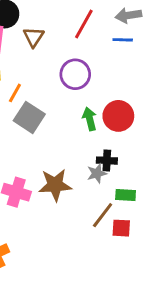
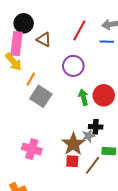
brown triangle: (34, 37) -> (44, 40), turned -35
brown star: (55, 185) -> (73, 144), moved, turned -30
red square: (121, 228) -> (72, 161), moved

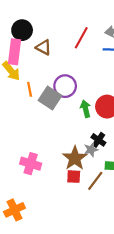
purple circle: (73, 66) -> (65, 86), moved
orange line: (31, 79) -> (30, 89), turned -40
gray square: (41, 96) -> (50, 98), moved
black cross: (96, 127) -> (98, 140), turned 32

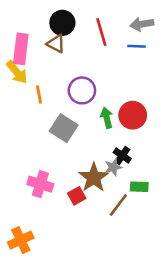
black circle: (22, 30) -> (62, 23), moved
red line: (81, 38) -> (101, 32), turned -45
gray square: (50, 98) -> (64, 128), moved
red square: (74, 177) -> (77, 196), moved, turned -32

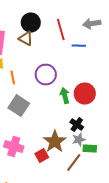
blue line: (137, 46) -> (79, 46), moved
gray square: (64, 128) -> (19, 106), moved
gray star: (113, 167) -> (79, 140), moved

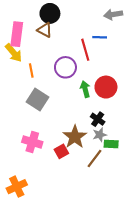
red line: (61, 30) -> (85, 50), moved

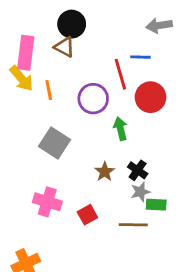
orange line: (31, 70) -> (49, 90), moved
red circle: (106, 87) -> (151, 97), moved
brown star: (75, 137) -> (105, 172), moved, size x0.6
brown line: (95, 159) -> (133, 225), turned 54

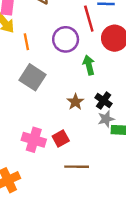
orange line: (49, 90) -> (26, 42), moved
pink cross: (47, 202) -> (34, 140), moved
brown line: (133, 225) -> (77, 167), moved

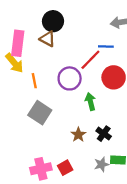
red line: (89, 19) -> (90, 60), turned 60
gray star: (106, 119) -> (101, 164), moved
pink cross: (34, 140) -> (41, 169), turned -30

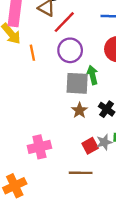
red line: (90, 60) -> (64, 22), moved
gray square: (40, 113) -> (77, 83), moved, turned -30
red square: (65, 168) -> (90, 146), moved

